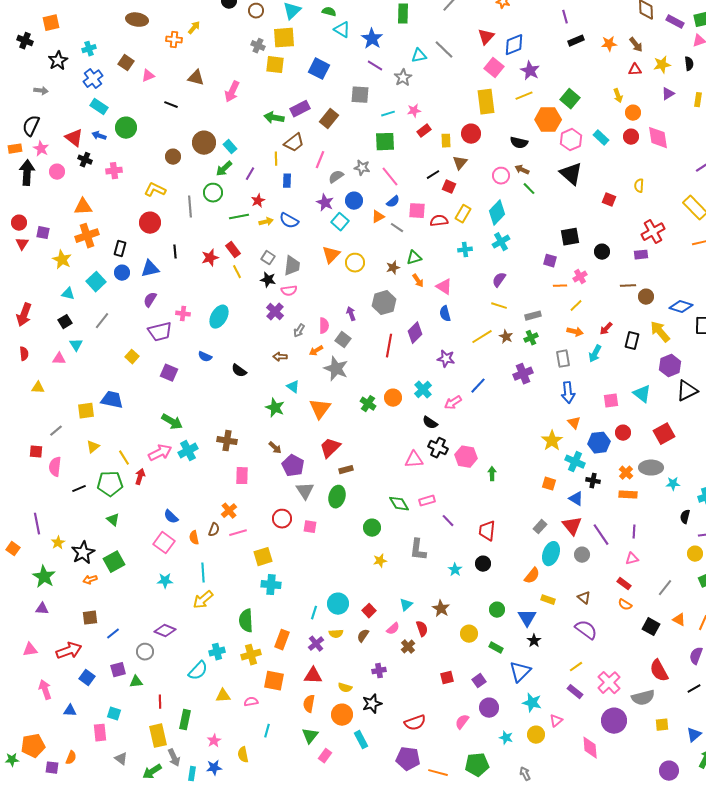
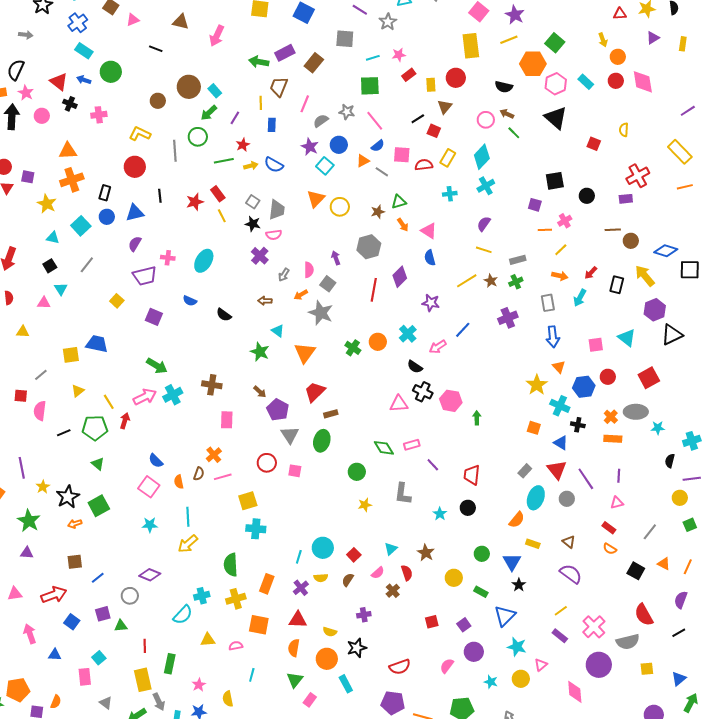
brown trapezoid: (294, 143) -> (279, 87), turned 150
cyan square: (114, 714) -> (99, 658), turned 32

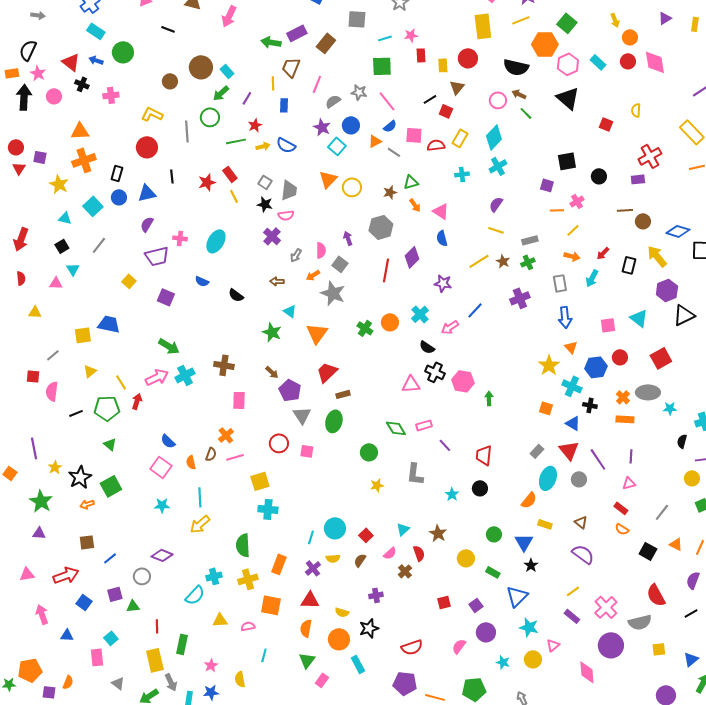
red rectangle: (409, 75) -> (421, 55), turned -56
black semicircle: (504, 87) -> (516, 67), size x1.4

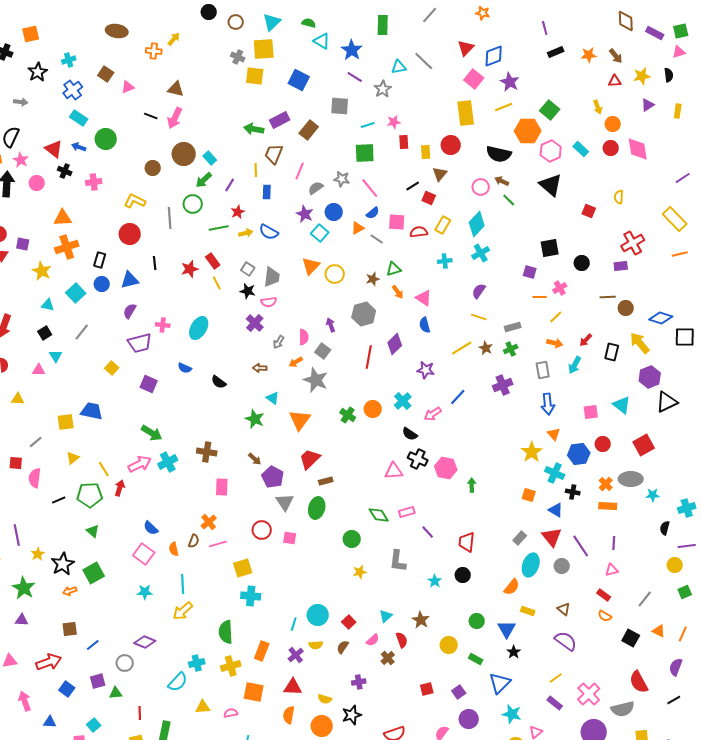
pink arrow: (229, 16) -> (175, 118), moved

